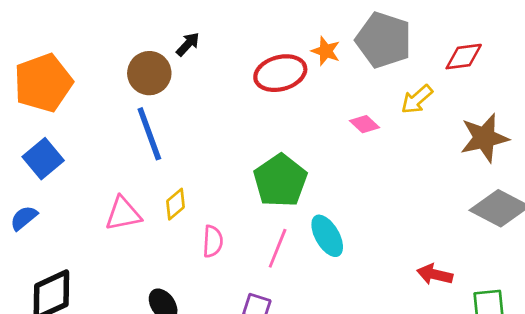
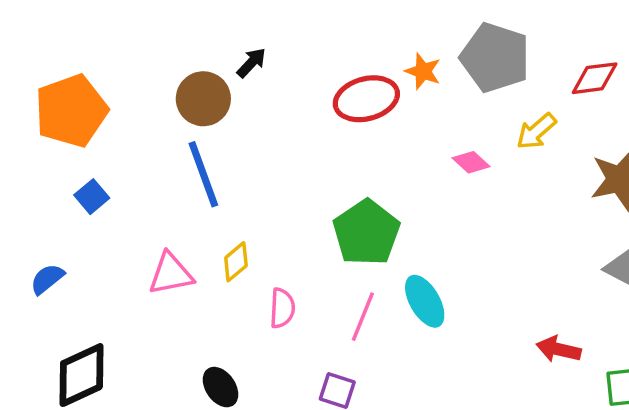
blue square: (43, 159) -> (92, 197), moved, size x0.7

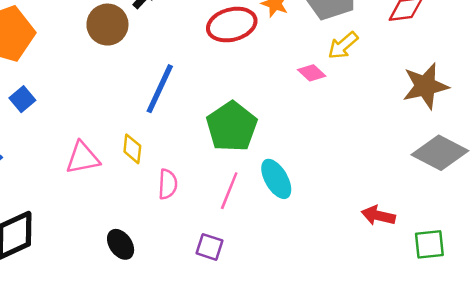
yellow arrow: (536, 131) -> (343, 45), moved
blue line: (203, 174) -> (160, 89), moved, turned 45
yellow diamond: (236, 262) -> (132, 149), turned -44

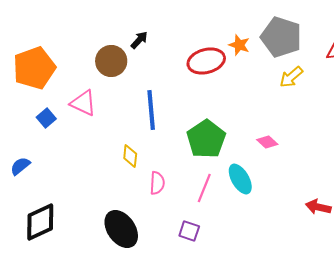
pink diamond: (312, 73) -> (267, 142), moved
blue line: (160, 89) -> (151, 110), turned -30
pink triangle: (83, 158) -> (83, 103), moved, turned 36
black ellipse: (121, 244) -> (121, 229), size x1.6

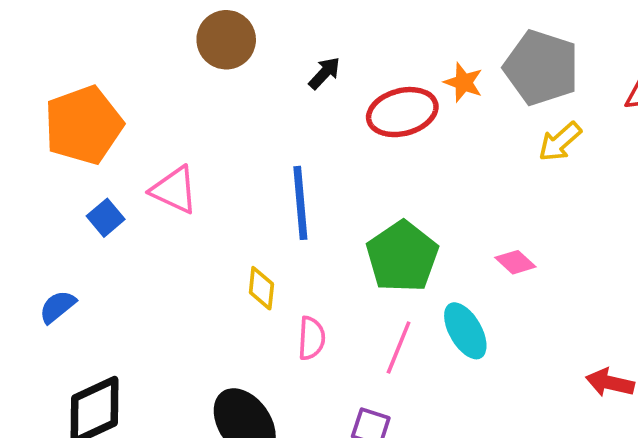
black arrow: (139, 40) -> (324, 73), moved
brown circle: (111, 61) -> (226, 40), moved

